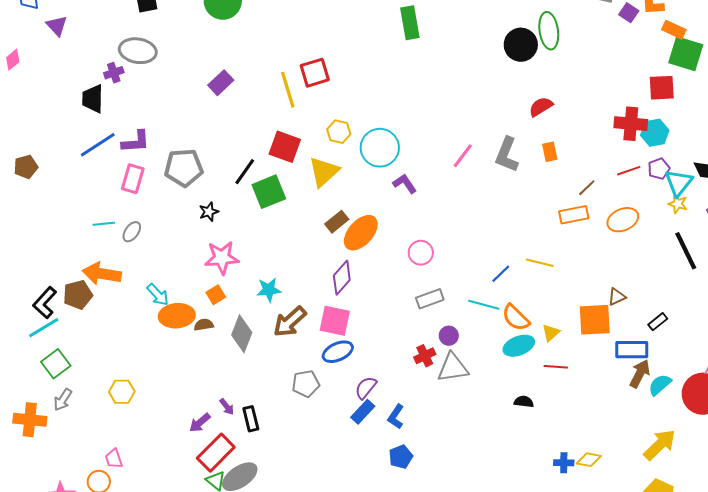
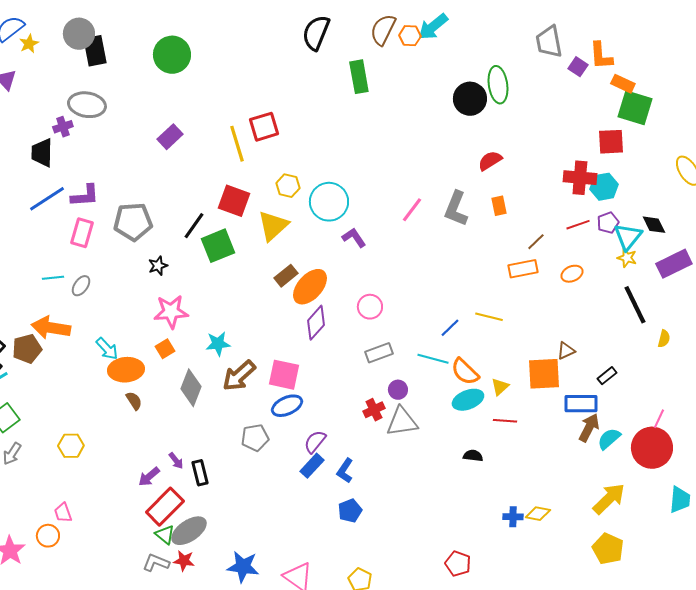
orange ellipse: (623, 220) -> (572, 274), size x0.7
purple diamond: (342, 278) -> (316, 323), moved
brown semicircle: (204, 325) -> (134, 401), moved, turned 66

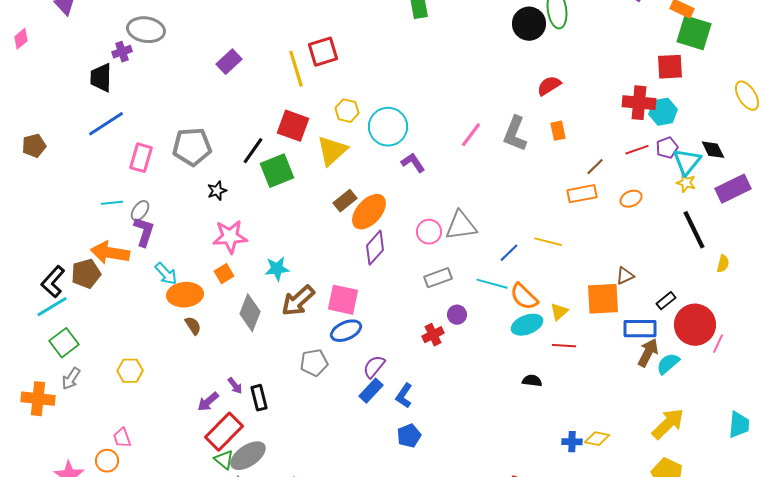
purple L-shape: (85, 196) -> (144, 232), moved, turned -68
gray triangle: (402, 422) -> (461, 226), moved
red circle: (652, 448) -> (695, 325), moved

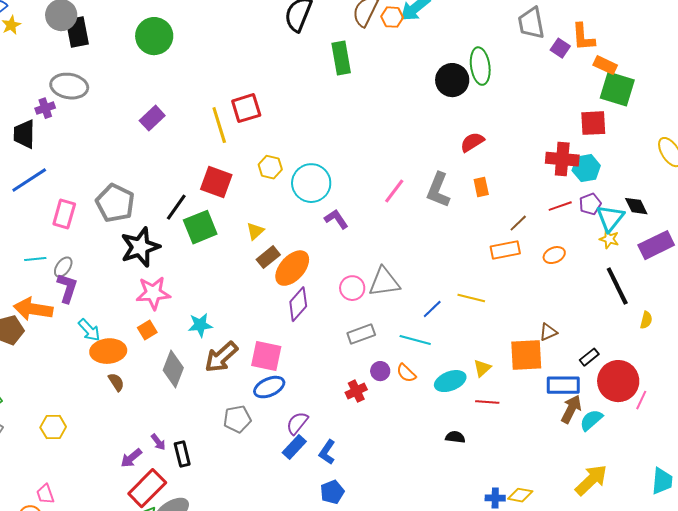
gray pentagon: (192, 147) -> (115, 203), turned 30
yellow triangle: (332, 151) -> (255, 231), moved, size x0.6
black star: (217, 191) -> (140, 247), size x2.0
orange semicircle: (524, 297) -> (406, 373), moved, size x0.7

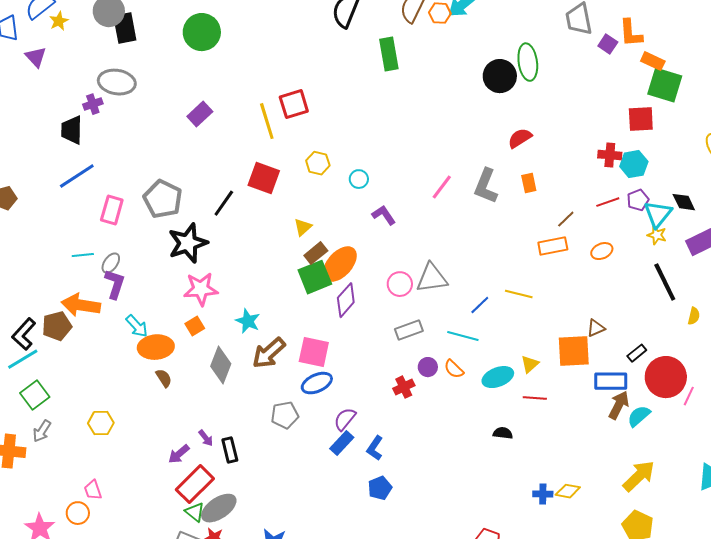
red cross: (562, 159) -> (610, 155), size x0.7
cyan circle: (311, 183) -> (359, 179), size x0.5
green square: (200, 227) -> (315, 277), moved
cyan star: (200, 325) -> (248, 321), turned 30

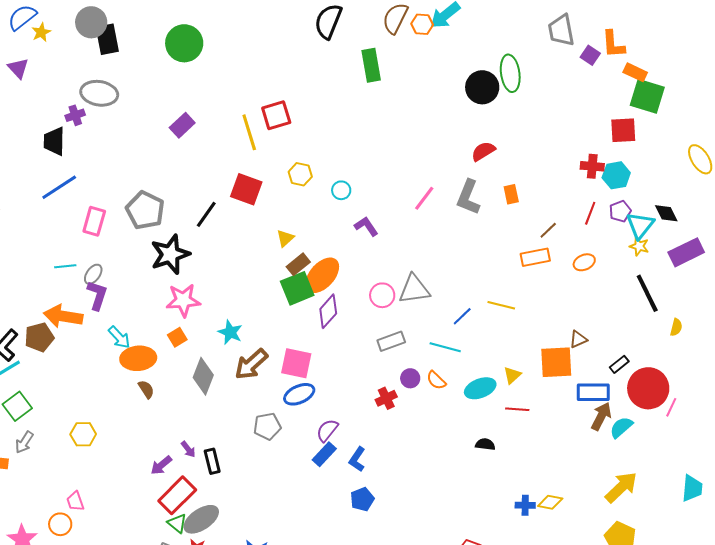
red semicircle: (520, 138) -> (483, 151), moved
red line: (608, 202) -> (590, 213), turned -50

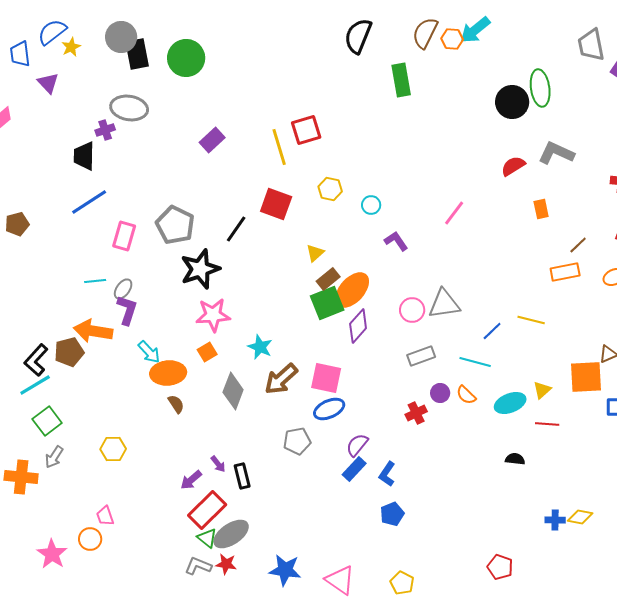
green circle: (184, 43) -> (186, 58), moved
gray L-shape: (468, 197) -> (556, 153), moved, turned 93

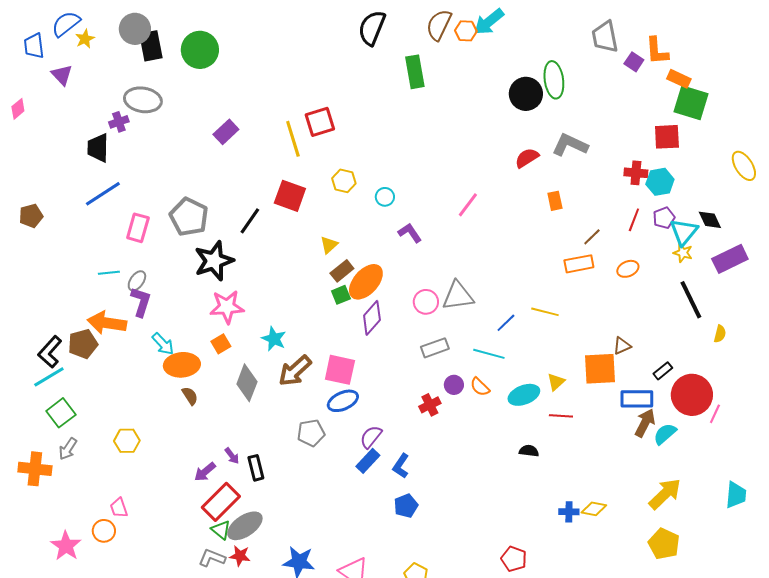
green square: (327, 303) -> (341, 295), size x0.6

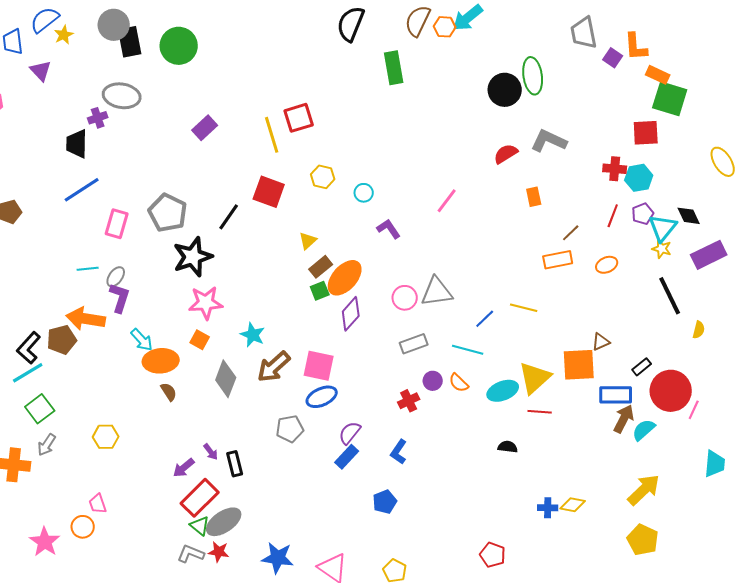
orange square: (221, 344) -> (200, 340), turned -30
yellow triangle: (556, 382) -> (535, 378), size x1.8
blue L-shape: (401, 466) -> (399, 452), moved
cyan trapezoid: (736, 495) -> (715, 464), moved

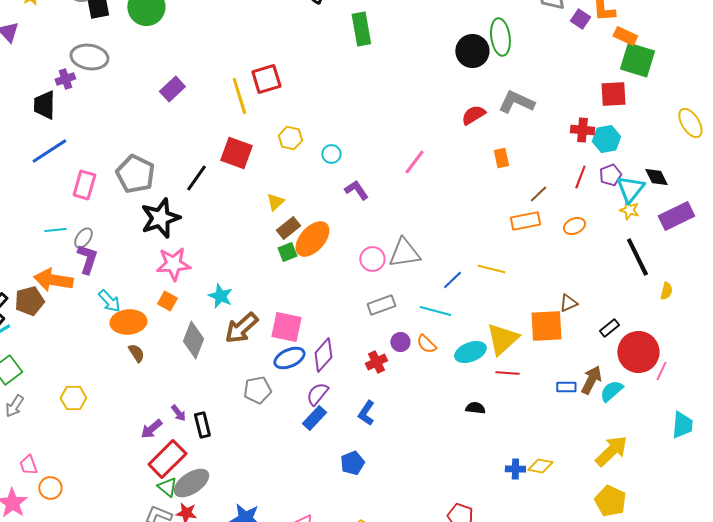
purple diamond: (351, 314) -> (323, 355), moved
blue rectangle: (616, 395) -> (566, 387), moved, size x0.6
pink trapezoid: (98, 504) -> (28, 465), moved

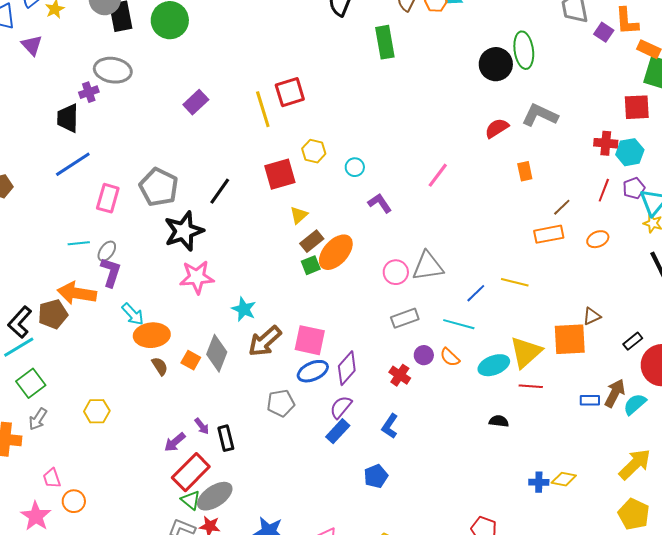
red square: (236, 153) -> (280, 174), moved, turned -36
orange square: (167, 301) -> (191, 360), moved
red cross: (376, 362) -> (400, 375), turned -30

